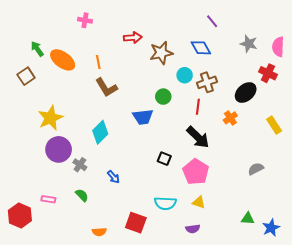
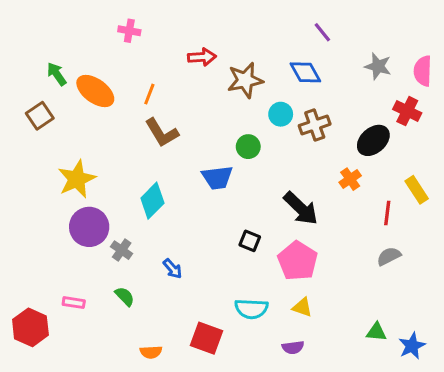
orange line: (98, 62) -> (149, 94), turned 32
red line: (198, 107) -> (387, 213), moved

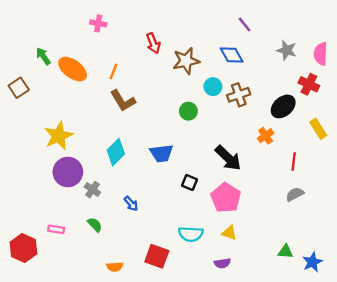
red arrow: (202, 57) -> (153, 43), turned 72
brown square: (40, 116) -> (19, 88), moved
blue trapezoid: (217, 177) -> (161, 153), moved
yellow rectangle: (417, 190) -> (318, 129), moved

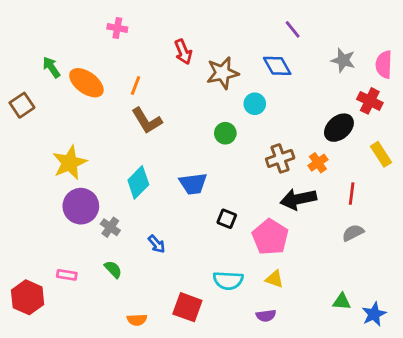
brown cross: (239, 95) -> (280, 158), moved
black arrow: (228, 158) -> (298, 199), moved, turned 124

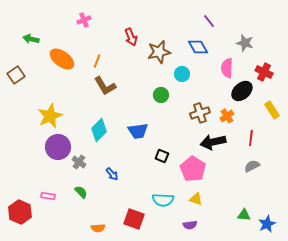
pink cross: (117, 28) -> (84, 20), turned -32
pink semicircle: (384, 64) -> (227, 68), moved
green arrow: (51, 67) -> (31, 39), moved, turned -42

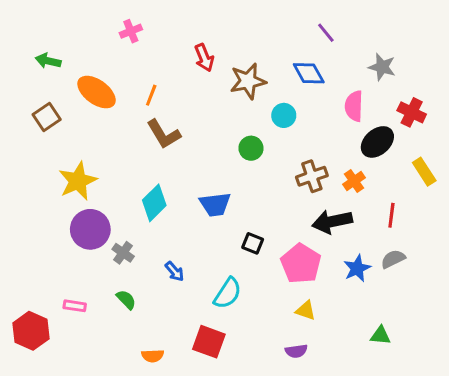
brown square: (16, 75) -> (47, 117), moved
cyan semicircle: (163, 200) -> (228, 293), moved, turned -60
blue star: (267, 224) -> (357, 268), moved

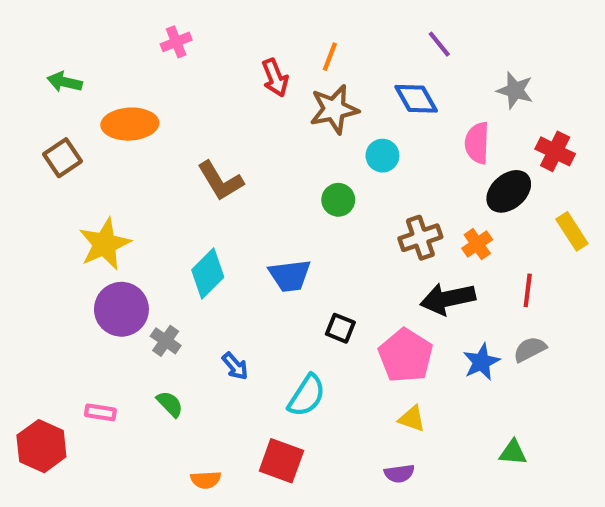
orange ellipse: (97, 92) -> (130, 124), turned -39
orange line: (151, 95) -> (330, 57), moved

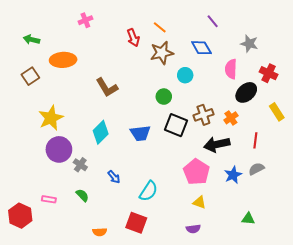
orange line: (330, 57) -> (160, 27), turned -72
black square: (340, 328) -> (176, 125), moved, size x1.6

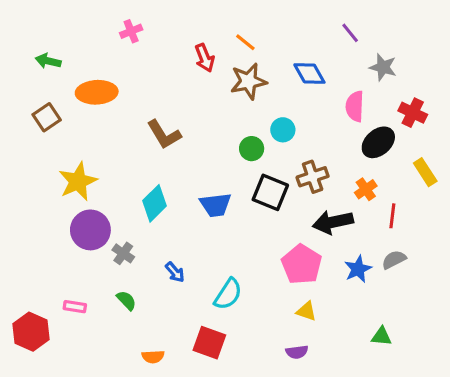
purple line: (213, 21) -> (350, 33), moved
cyan circle: (185, 75) -> (283, 130), moved
orange cross: (231, 118) -> (366, 189), moved

